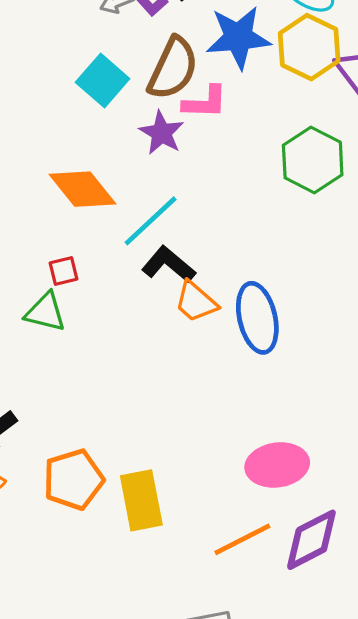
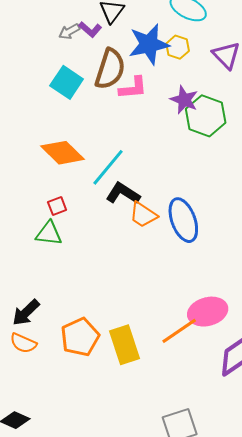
yellow hexagon: (309, 47) -> (178, 47), moved, size x0.6
purple star: (162, 133) -> (184, 100), moved
orange line: (242, 539) -> (179, 331), moved

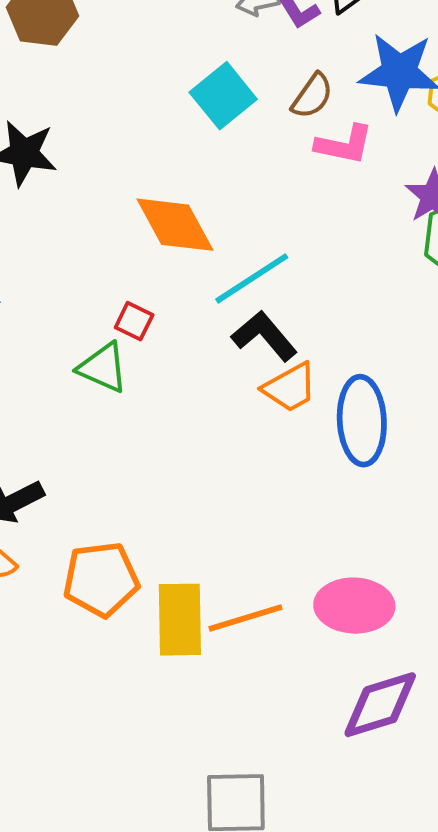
brown semicircle: (110, 69) -> (312, 96), size x0.6
red square: (57, 206) -> (134, 321), turned 30
orange trapezoid: (143, 215) -> (290, 387), turned -80
orange line: (179, 331) -> (245, 618), moved

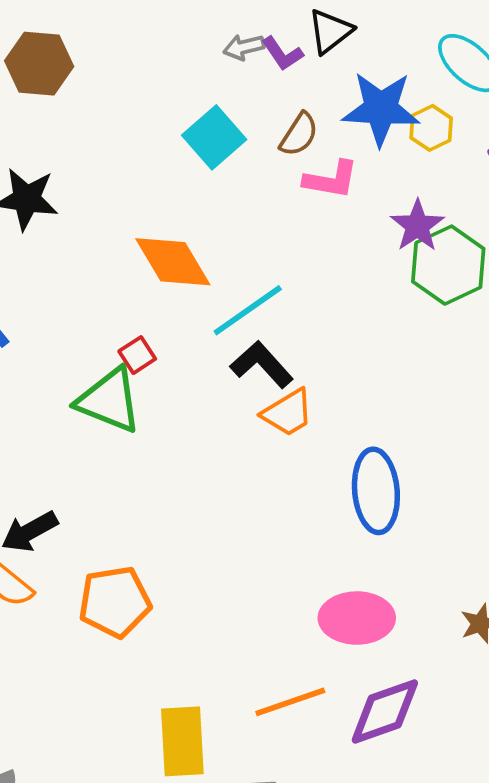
red square: (134, 321) -> (137, 355), turned 33
green triangle: (103, 368) -> (109, 400), size x1.4
blue ellipse: (362, 421) -> (376, 491), moved
orange line: (245, 618) -> (290, 702), moved
yellow rectangle: (180, 620) -> (182, 741), moved

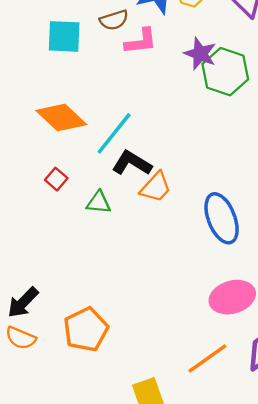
brown semicircle: (299, 134) -> (114, 20), turned 56
cyan square: (214, 137) -> (64, 36), turned -30
green triangle: (109, 400) -> (99, 202), moved, size x0.6

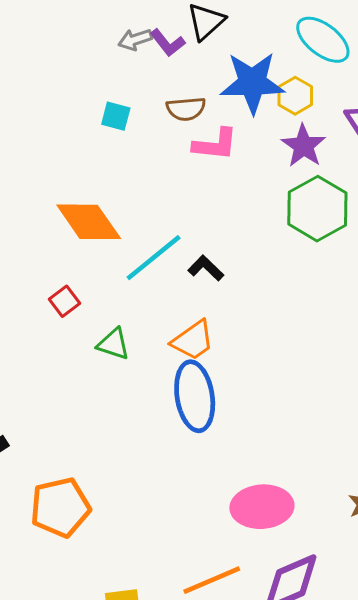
cyan square: (64, 36) -> (116, 116), size x0.6
purple star: (200, 54) -> (304, 146), moved
black L-shape: (132, 163) -> (206, 268), moved, size x0.7
blue ellipse: (222, 218) -> (195, 396), moved

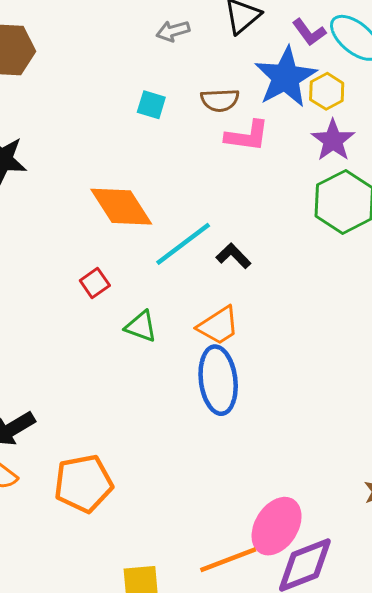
purple L-shape: (168, 43) -> (309, 32), moved
blue star: (252, 83) -> (286, 77), turned -30
pink ellipse: (262, 507) -> (277, 526), moved, turned -56

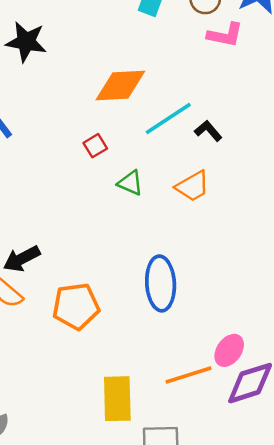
orange diamond: (121, 207) -> (120, 85), turned -64
blue ellipse: (218, 380) -> (161, 283), moved
pink ellipse: (277, 526) -> (229, 350), size x0.7

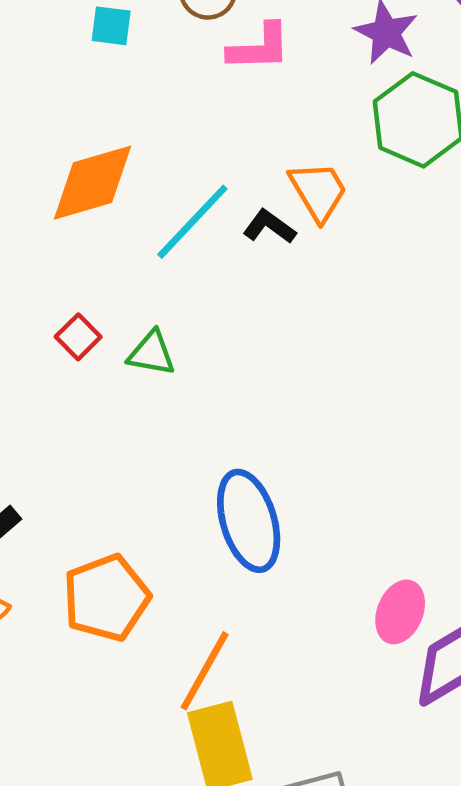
red square: (95, 146) -> (78, 337), moved
orange trapezoid: (192, 186) -> (318, 191), moved, turned -78
orange line: (189, 375) -> (205, 671), moved, turned -30

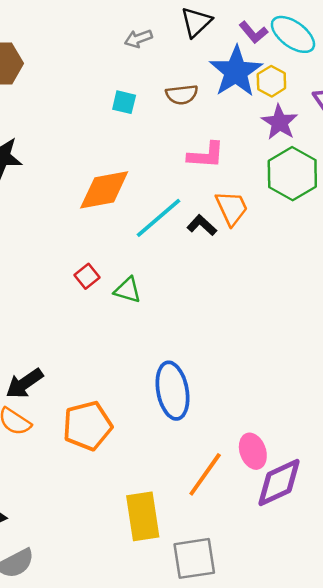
pink L-shape: (259, 47) -> (206, 155), moved
pink ellipse: (400, 612) -> (253, 451), turned -48
orange line: (205, 671) -> (205, 474), moved

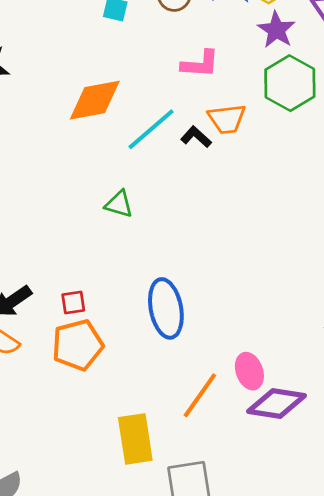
orange trapezoid: (232, 208) -> (227, 119), turned 108
red square: (87, 276) -> (73, 303), moved, turned 30
purple diamond: (279, 482) -> (277, 404), turned 34

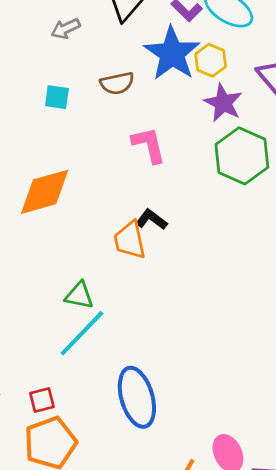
pink L-shape: (200, 64) -> (149, 145), turned -102
orange trapezoid: (227, 119) -> (130, 240), moved, turned 90
cyan line: (151, 129) -> (82, 333), moved

